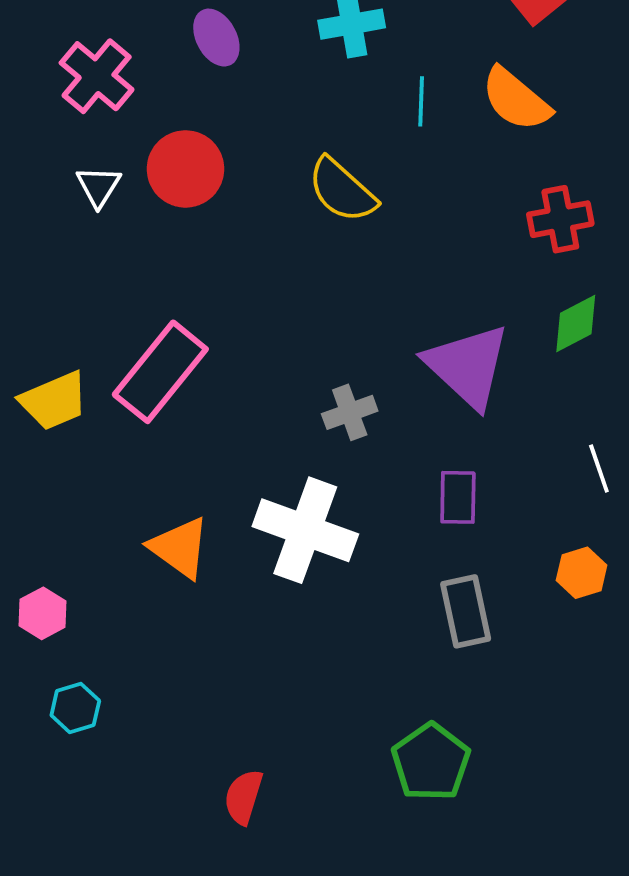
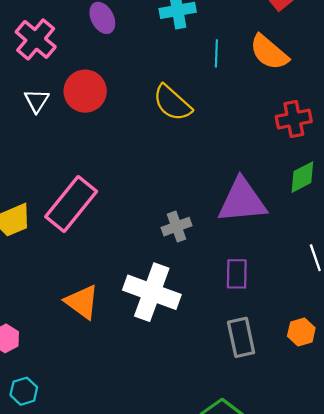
purple triangle: (468, 366) -> (242, 201), turned -48
orange hexagon: (582, 573) -> (301, 332), moved

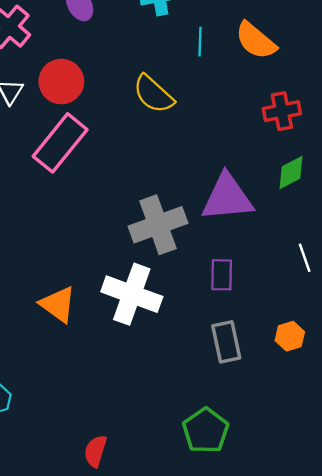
pink rectangle: (71, 204) -> (60, 143), moved
gray cross: (177, 227) -> (158, 225), size x1.8

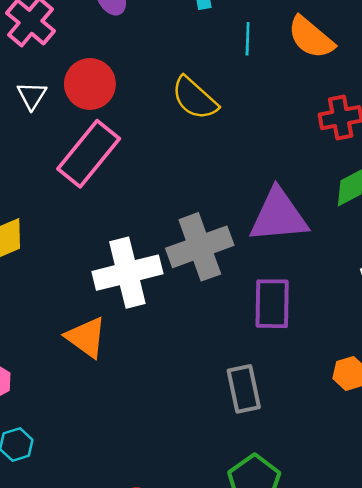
purple rectangle: (222, 275) -> (272, 304), size x1.4
white cross: (132, 294) -> (127, 273), moved, turned -34
gray rectangle: (226, 342) -> (244, 389), moved

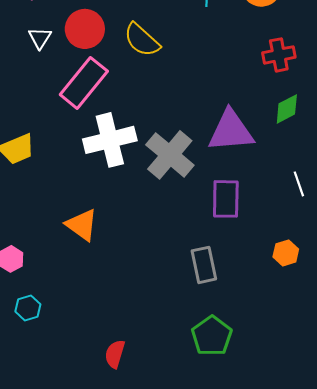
yellow semicircle: (195, 98) -> (142, 40), moved
gray cross: (200, 247) -> (170, 155), turned -30
white cross: (127, 273) -> (110, 140), moved

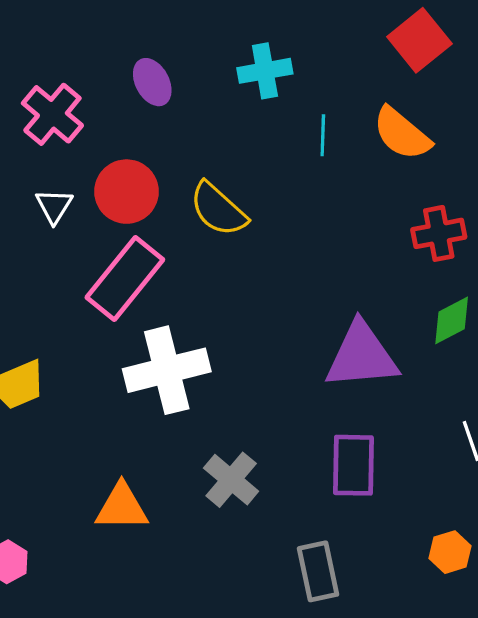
gray cross: (170, 155) -> (231, 480), moved, size x0.7
orange triangle: (82, 225) -> (122, 507), turned -36

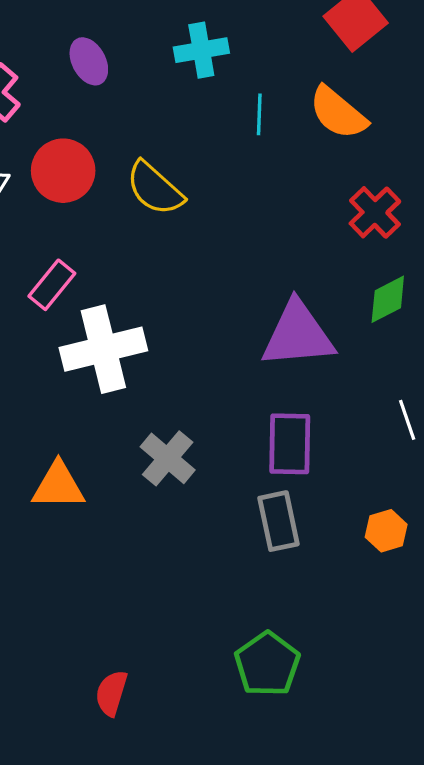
red cross: (439, 233) -> (375, 212), turned -33
pink rectangle: (125, 278) -> (52, 285), moved, size x0.6
gray rectangle: (318, 571) -> (279, 521), moved

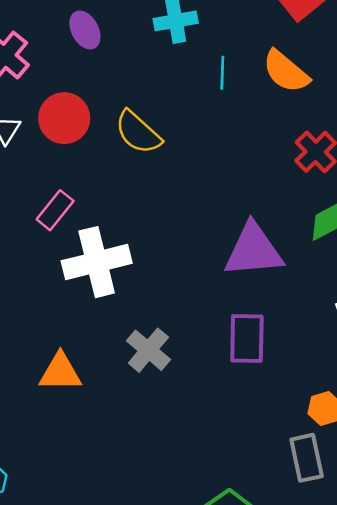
gray rectangle: (279, 521) -> (307, 458), moved

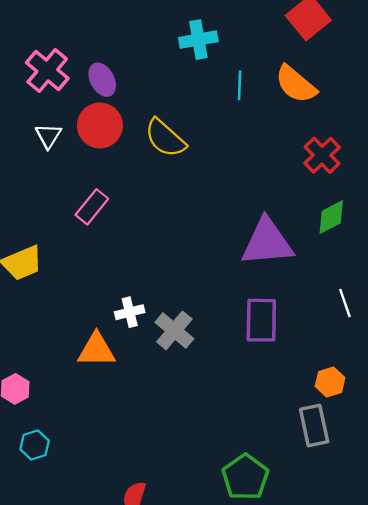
purple ellipse: (85, 30) -> (102, 80), moved
white cross: (97, 262) -> (130, 312), moved, size x0.5

